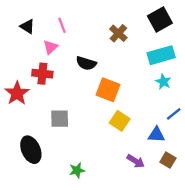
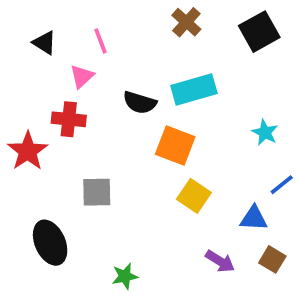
brown cross: (118, 33) -> (186, 22), moved
cyan rectangle: (161, 55) -> (194, 89), moved

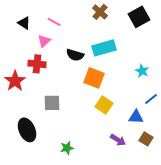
pink line: (101, 41) -> (54, 22), turned -40

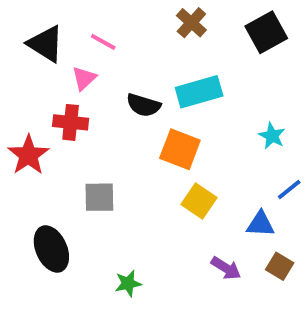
black triangle: (24, 23) -> (46, 44), size x1.5

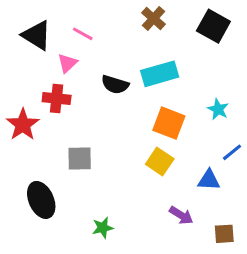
black square: (266, 32) -> (213, 26), turned -32
orange square: (180, 149) -> (169, 123), moved
brown square: (280, 266) -> (224, 234), moved, turned -35

